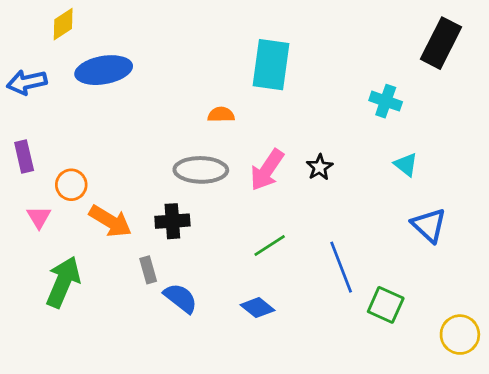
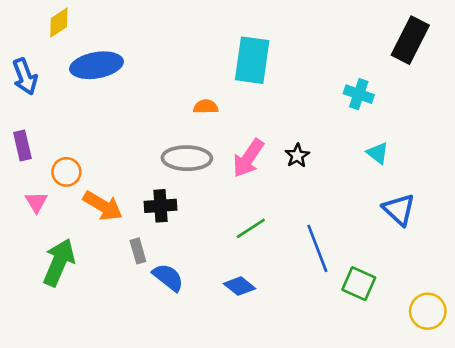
blue arrow: (27, 82) -> (25, 77), turned -99

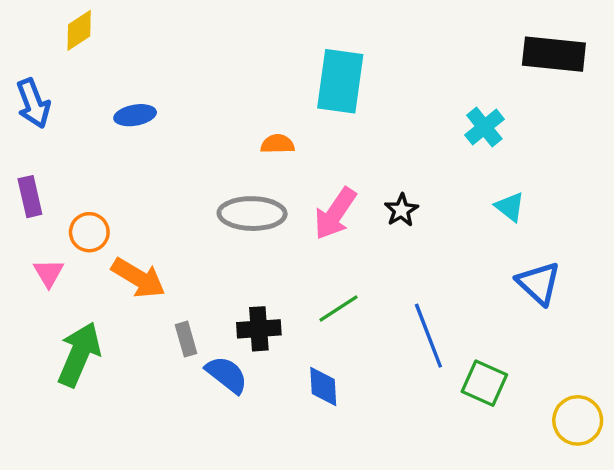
black rectangle: (410, 40) -> (554, 54), turned 69
blue ellipse: (97, 65) -> (135, 115), moved, size x0.6
cyan cross: (359, 94) -> (484, 127), turned 32
black cross: (161, 206) -> (259, 329), moved
blue diamond: (240, 286) -> (323, 387), turned 48

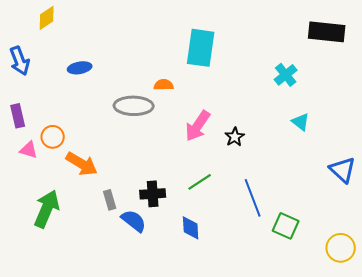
black star: (401, 210) -> (235, 137), moved
gray ellipse: (252, 214) -> (134, 106), moved
pink triangle: (49, 273) -> (29, 150), moved, turned -42
blue triangle: (539, 283) -> (343, 170), moved

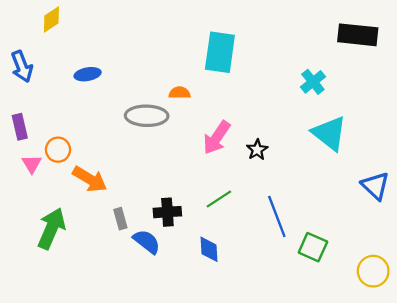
cyan triangle: (301, 122) -> (329, 133), size x1.8
pink triangle: (29, 150) -> (32, 164), turned 42

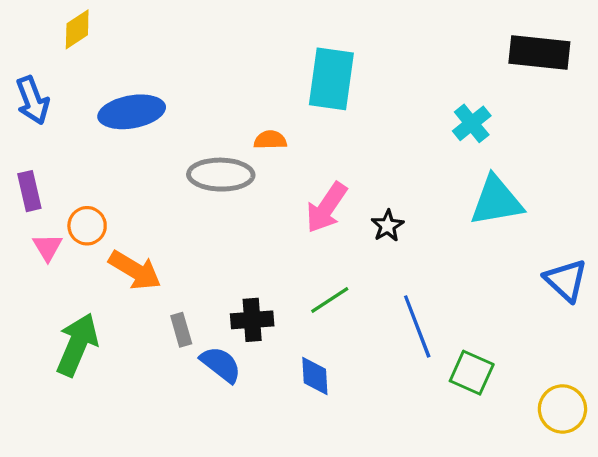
blue ellipse: (88, 74) -> (132, 112), size x1.6
cyan triangle: (329, 133) -> (496, 201), turned -48

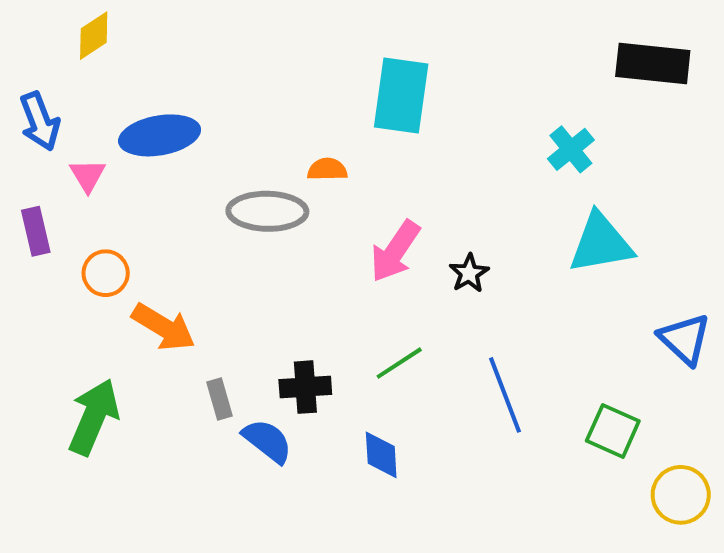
pink triangle: (47, 247) -> (88, 175), moved
green square: (472, 373) -> (613, 431), moved

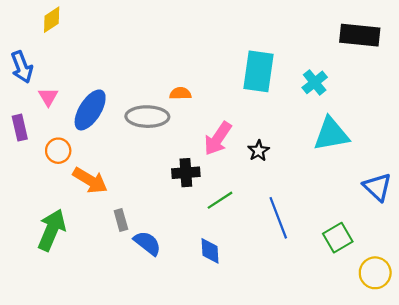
cyan rectangle: (401, 95) -> (259, 71), moved
blue ellipse: (160, 135) -> (90, 110), moved, turned -48
black cross: (305, 387) -> (186, 173), moved
green square: (613, 431) -> (338, 238), turned 36

